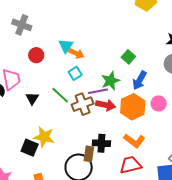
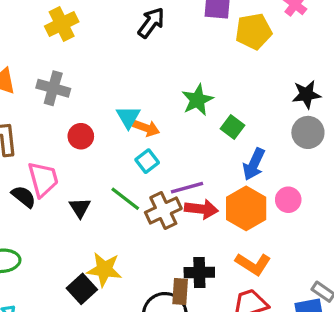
green star: (110, 81) -> (198, 100), moved
black square: (30, 148) -> (82, 289), turned 30

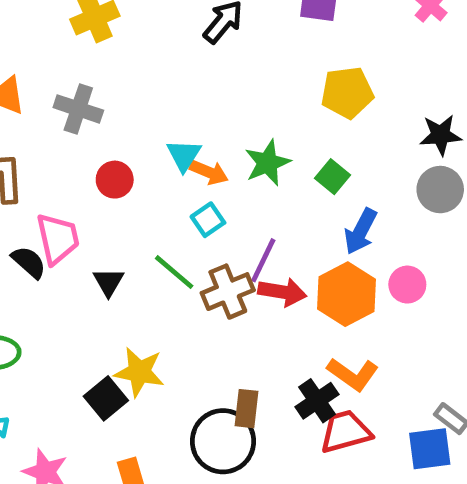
yellow pentagon: (254, 31) -> (347, 93), moved
green star: (198, 100) -> (267, 163), moved
purple line: (187, 188) -> (263, 260), turned -52
black cross: (199, 272) -> (317, 401), moved, turned -36

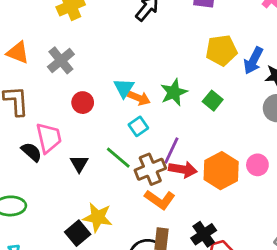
gray cross: (78, 109) -> (61, 60), turned 32
blue arrow: (361, 231) -> (253, 61), moved
orange L-shape: (353, 374) -> (160, 200), moved

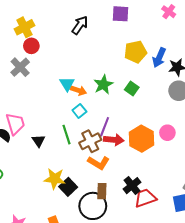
red circle: (83, 103) -> (31, 46), moved
green line: (118, 158) -> (66, 135), turned 36
black square: (78, 233) -> (68, 187), moved

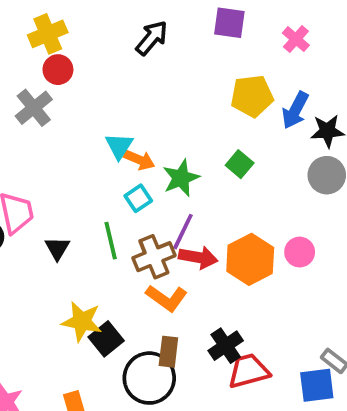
pink cross: (169, 12) -> (296, 39), moved
green star: (103, 85) -> (181, 178), moved

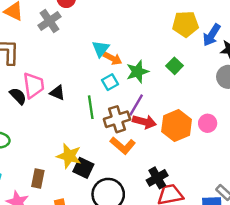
black triangle: (57, 248) -> (57, 93), moved, turned -42
black square: (106, 339) -> (83, 168), turned -30
brown rectangle: (168, 352) -> (38, 178), moved

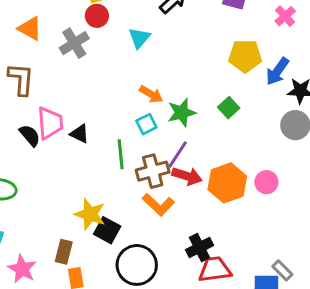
cyan triangle: (101, 49) -> (139, 38), moved
brown rectangle: (38, 178) -> (64, 252), moved

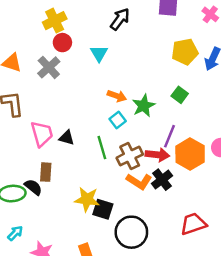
black semicircle: (30, 135) -> (33, 187), moved
purple line: (178, 154) -> (169, 136), moved
black cross: (199, 248) -> (162, 180), moved
brown rectangle: (64, 252) -> (46, 172), moved

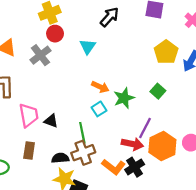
yellow pentagon: (185, 52) -> (166, 52), turned -30
brown cross: (130, 156) -> (83, 153), moved
black semicircle: (33, 187) -> (60, 158), moved, turned -49

